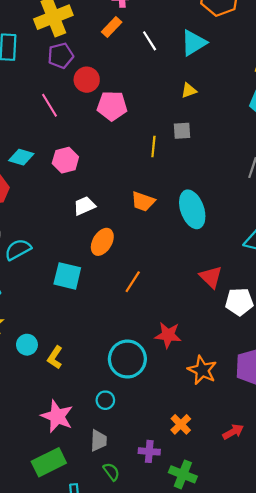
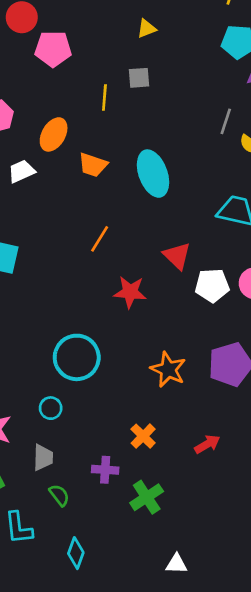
orange ellipse: (102, 242) -> (54, 134), moved
orange line: (133, 282) -> (100, 239), moved
red star: (168, 335) -> (130, 292), moved
green cross: (183, 474) -> (147, 497), turned 36

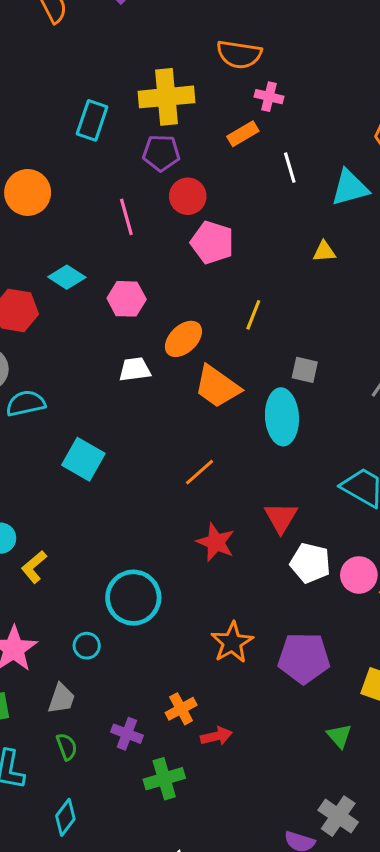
gray square: (139, 78) -> (305, 370), moved
orange trapezoid: (93, 165) -> (217, 387), size x1.4
red arrow: (207, 444) -> (216, 736), moved

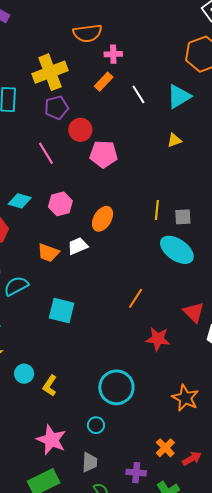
yellow line: (253, 315) -> (157, 210), moved
orange trapezoid: (217, 387) -> (48, 253), moved, size x0.7
cyan ellipse: (282, 417) -> (177, 250), turned -36

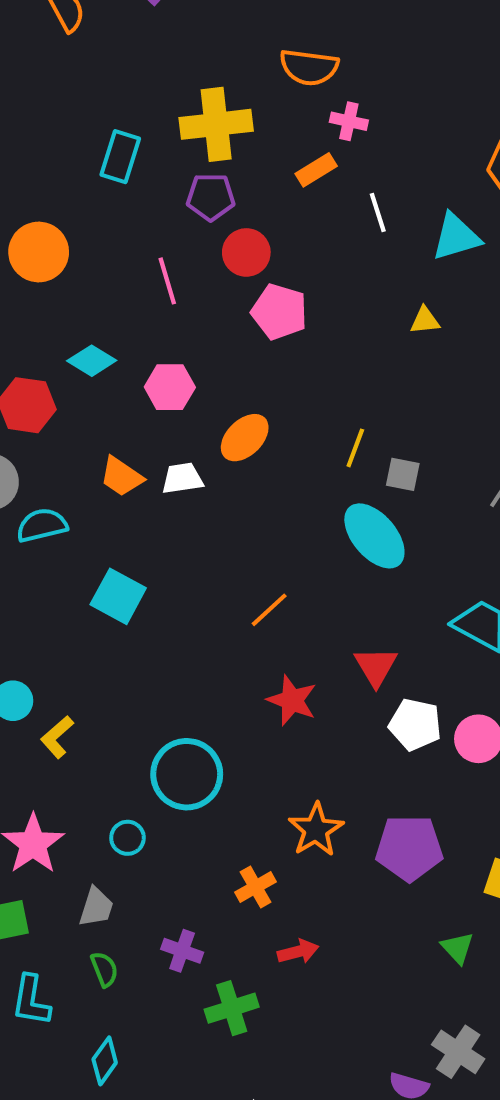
orange cross: (165, 448) -> (256, 887), moved

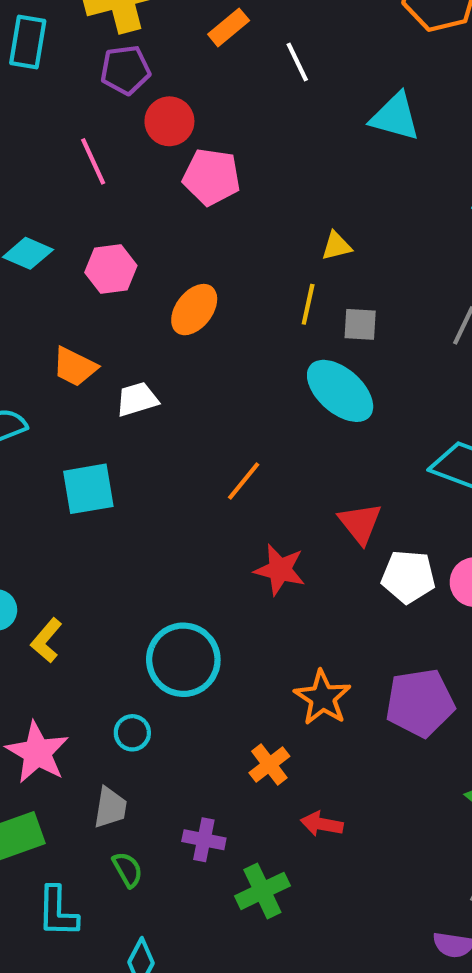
cyan triangle: (456, 237) -> (395, 117), moved, turned 40
yellow triangle: (425, 320) -> (336, 246), moved
white trapezoid: (182, 478) -> (137, 399), moved
cyan square: (118, 596) -> (88, 489), turned -30
red arrow: (298, 952) -> (322, 824), turned -147

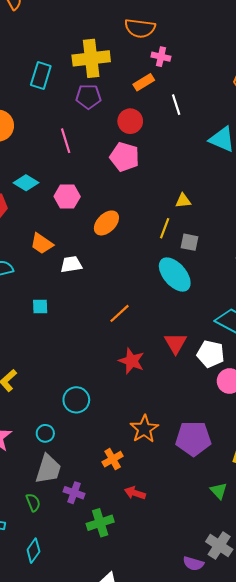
red circle: (169, 121) -> (130, 121), moved
cyan square: (88, 489) -> (40, 306), size x0.6
white pentagon: (408, 577) -> (211, 354), moved
cyan circle: (183, 660) -> (76, 400), size x0.7
gray trapezoid: (110, 808) -> (48, 469), moved, size x1.4

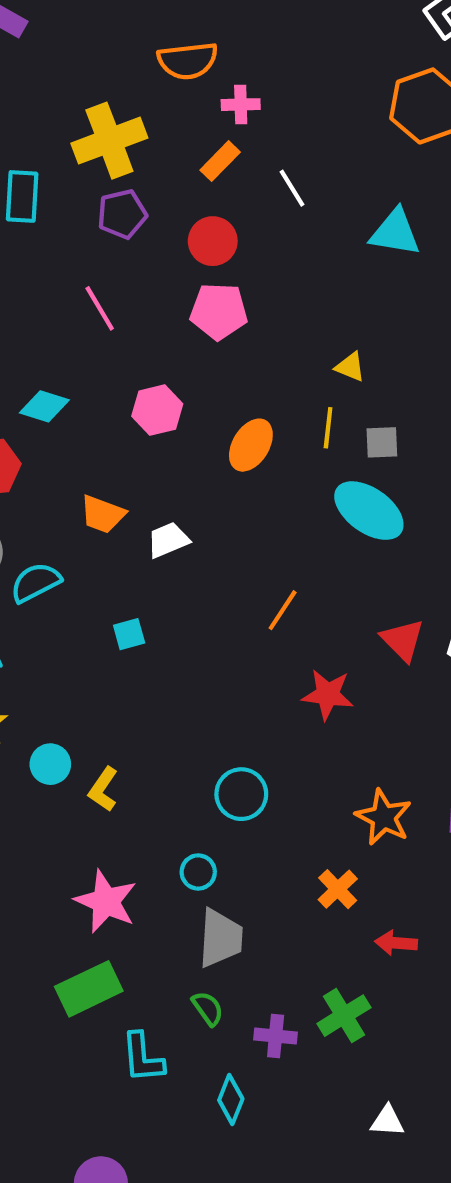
pink hexagon: (67, 197) -> (157, 410), moved
yellow triangle: (183, 201) -> (350, 367), turned 42
orange ellipse: (106, 223) -> (251, 445), moved
purple cross: (74, 493) -> (276, 1036), moved

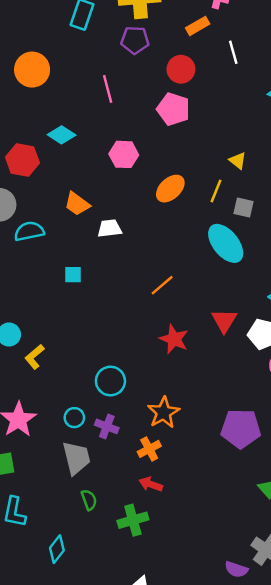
orange star: (384, 817) -> (163, 413), moved
gray trapezoid: (220, 938) -> (76, 458), turned -33
red arrow: (396, 943) -> (151, 484), moved
green semicircle: (208, 1008) -> (89, 500), moved
purple cross: (276, 1036) -> (107, 426), moved

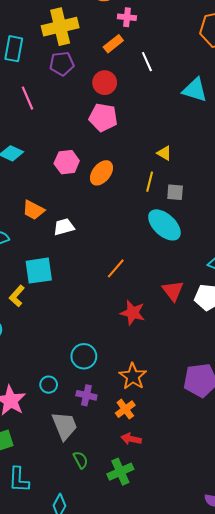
pink line: (108, 89) -> (28, 98), moved
orange ellipse: (170, 189) -> (101, 173), moved
cyan square: (73, 275) -> (39, 271), size x1.8
yellow L-shape: (34, 357) -> (17, 296), moved
cyan circle: (74, 418) -> (49, 385), moved

